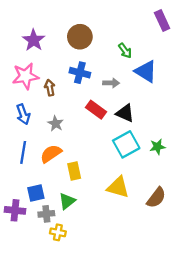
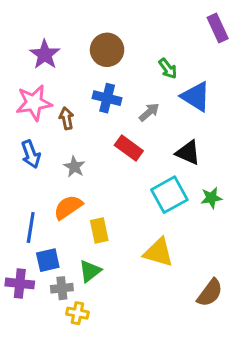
gray arrow: (111, 83) -> (149, 112), turned -42
black triangle: (125, 113) -> (188, 153), moved
blue line: (23, 152) -> (31, 227), moved
brown semicircle: (156, 198) -> (210, 293), moved

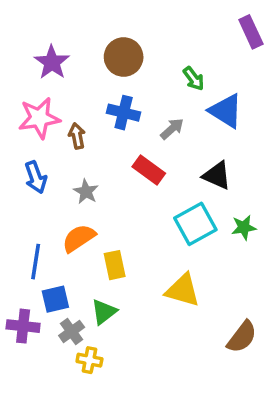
gray cross: (62, 288) -> (72, 331), turned -30

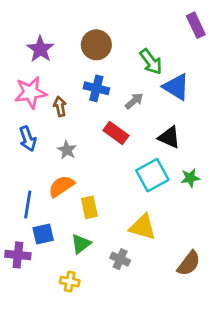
green arrow: (194, 79) -> (151, 62), size x1.4
gray cross: (72, 331) -> (120, 259), moved, turned -30

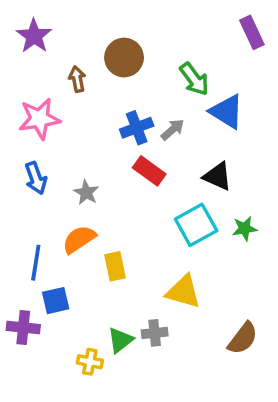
purple star: (40, 49) -> (34, 36), moved
blue cross: (96, 88) -> (137, 128), moved, turned -35
brown arrow: (60, 106) -> (77, 79), moved
green triangle: (81, 244) -> (120, 340), moved
gray cross: (120, 259) -> (155, 333), turned -30

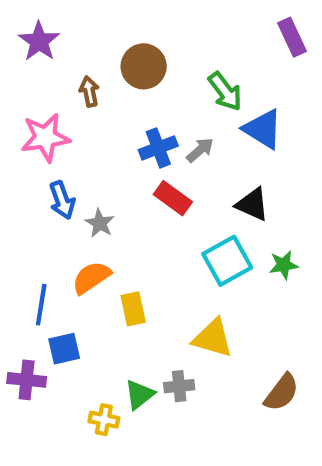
blue arrow: (36, 178) -> (62, 200), moved

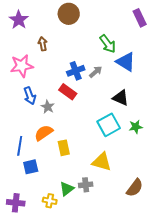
brown circle: (144, 66) -> (69, 14), moved
red rectangle: (173, 198) -> (68, 92), moved
purple cross: (27, 380) -> (16, 203), moved

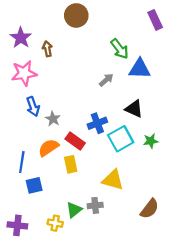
purple star: (19, 20) -> (21, 38), moved
blue triangle: (126, 62) -> (140, 69), turned -30
blue cross: (76, 71) -> (97, 123), moved
red rectangle: (68, 92) -> (75, 141), moved

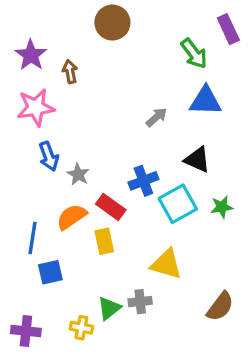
green arrow: (120, 49) -> (194, 54), moved

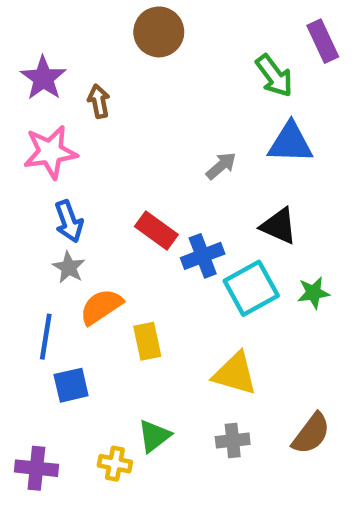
gray star: (78, 174) -> (69, 267), moved
red rectangle: (111, 207) -> (156, 230), moved
gray cross: (140, 302) -> (233, 441), moved

